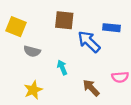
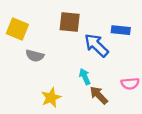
cyan arrow: (62, 67) -> (85, 77), moved
yellow star: (33, 90) -> (51, 98), moved

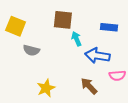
blue arrow: (96, 45) -> (97, 56), moved, turned -35
cyan arrow: (85, 77) -> (76, 39), moved

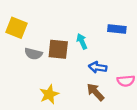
brown square: (63, 20) -> (58, 49), moved
blue arrow: (97, 56) -> (98, 67), moved, size x0.7

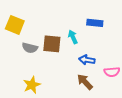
blue rectangle: (117, 29) -> (95, 23), moved
yellow star: (49, 94) -> (32, 85), moved

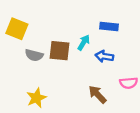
cyan arrow: (73, 37) -> (84, 43), turned 56
blue arrow: (87, 60) -> (104, 56), moved

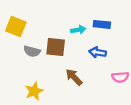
cyan arrow: (84, 43) -> (78, 30), moved, turned 48
brown arrow: (97, 94) -> (74, 77), moved

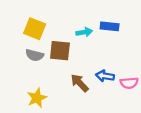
yellow square: (16, 27) -> (35, 29), moved
blue arrow: (98, 52) -> (105, 76), moved

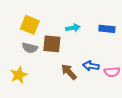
blue rectangle: (110, 26) -> (107, 29), moved
yellow star: (37, 98) -> (19, 75), moved

